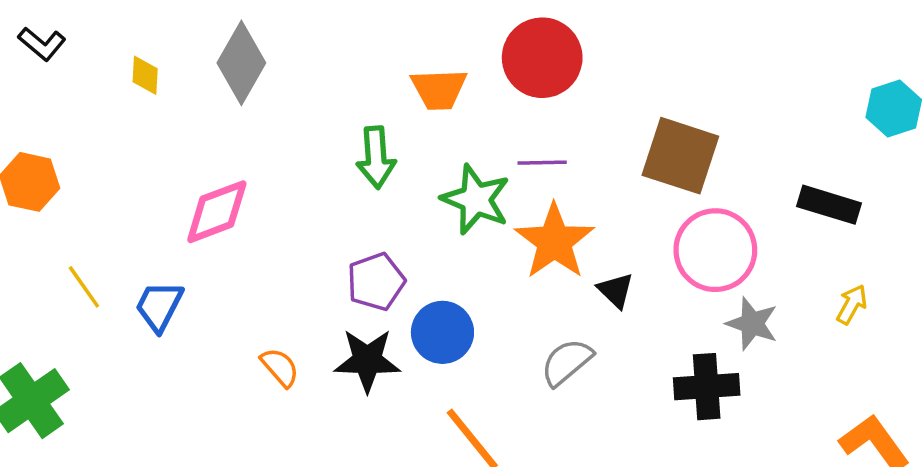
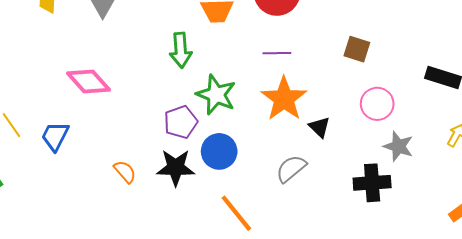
brown square: (680, 156) -> (357, 49), size x0.6
green star: (476, 199) -> (216, 95), moved
pink diamond: (217, 212) -> (88, 82), turned 69
pink circle: (715, 250) -> (377, 104), size x0.7

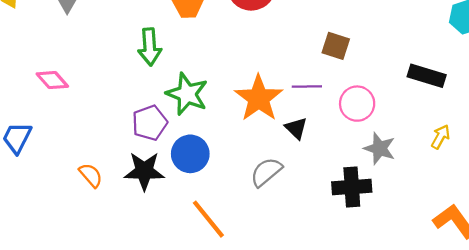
purple line: (277, 53) -> (307, 86), moved
pink diamond: (88, 82) -> (52, 80), size x0.7

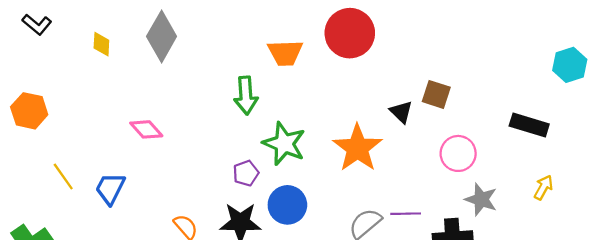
purple line: (307, 86) -> (406, 214), moved
purple pentagon: (150, 123) -> (246, 173), size x0.7
black triangle: (296, 128) -> (401, 112), moved

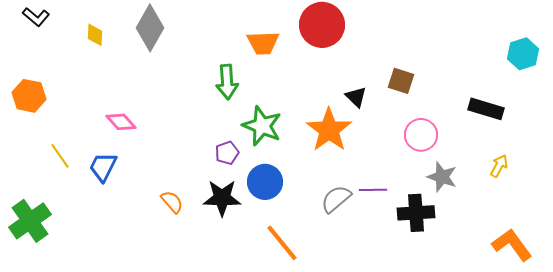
black triangle: (401, 112) -> (356, 97), moved
pink diamond: (146, 129) -> (121, 122), moved

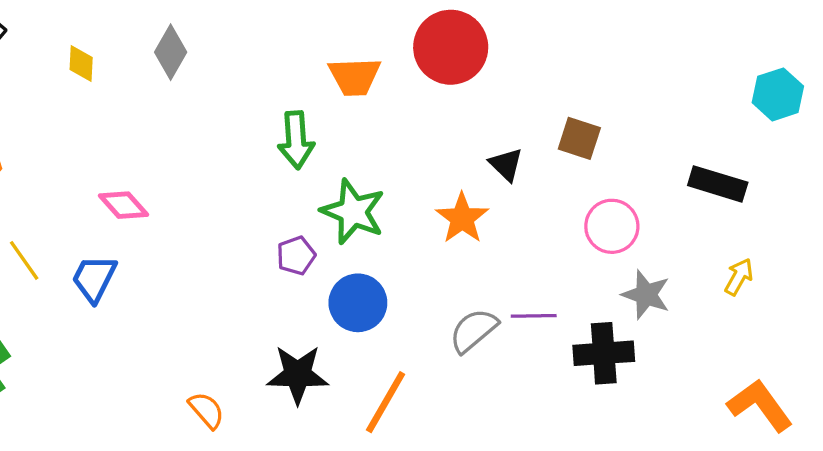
gray diamond: (150, 28) -> (171, 52), size x0.7
orange star: (329, 130) -> (462, 218), size x0.7
black star: (222, 198) -> (298, 374), moved
orange semicircle: (172, 202) -> (206, 410), moved
orange line: (282, 243) -> (386, 402), turned 69

